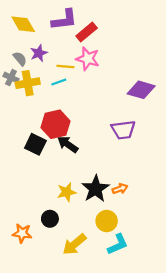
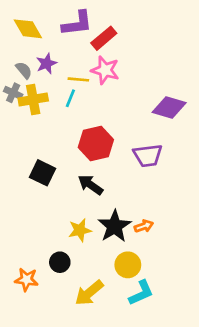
cyan line: (59, 82) -> (70, 98), turned -48
red hexagon: (55, 124) -> (96, 143), moved
black arrow: (68, 144) -> (90, 185), moved

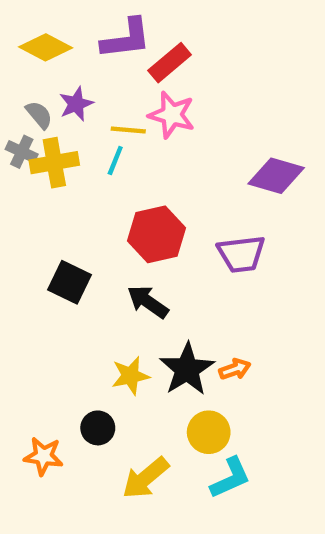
yellow diamond: (28, 29) -> (46, 47), turned -32

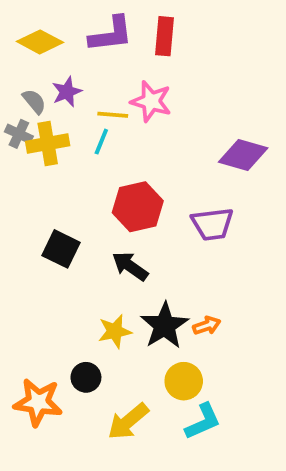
red rectangle: (170, 63) -> (165, 36), moved, turned -45
orange star: (43, 456) -> (38, 402), size x1.4

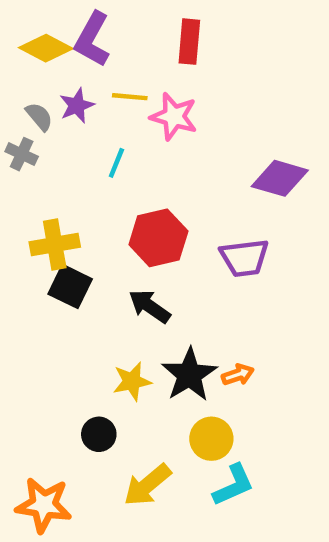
purple L-shape: (111, 34) -> (92, 39), moved, turned 126
yellow line: (113, 115) -> (130, 97), moved
yellow cross: (48, 144) -> (55, 245), moved
orange star: (38, 402) -> (44, 505), moved

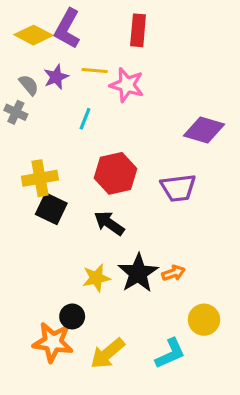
yellow circle: (211, 439) -> (204, 320), moved
orange star: (44, 505) -> (53, 342), moved

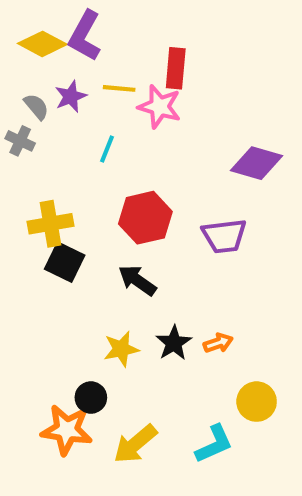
red rectangle: (138, 30) -> (176, 68), moved
black star: (138, 273) -> (174, 343), size x0.7

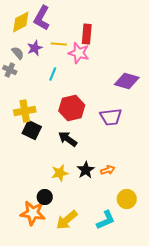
yellow diamond: (42, 44) -> (21, 22), turned -55

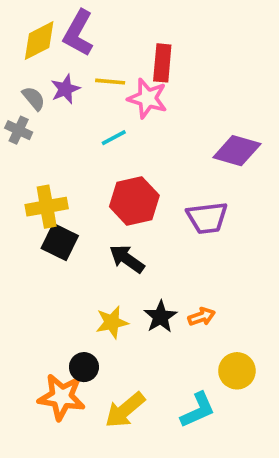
cyan line: (53, 74) -> (114, 138), moved, turned 40

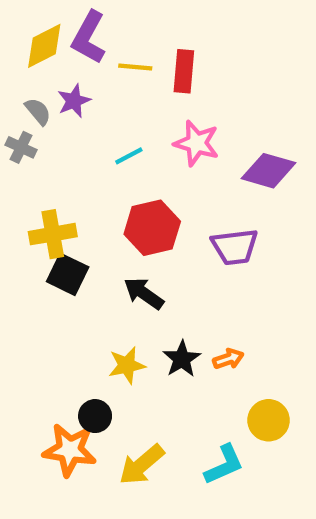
yellow line: (110, 82) -> (135, 67), moved
pink star: (147, 98) -> (197, 143), moved

